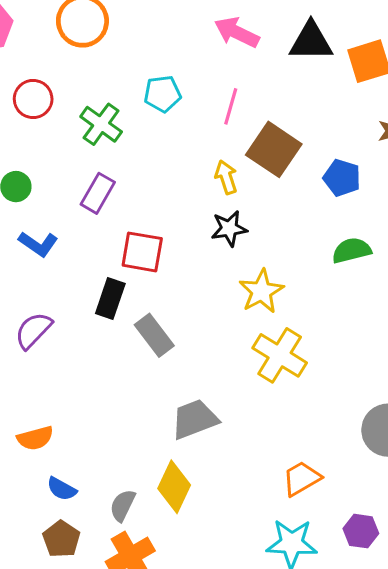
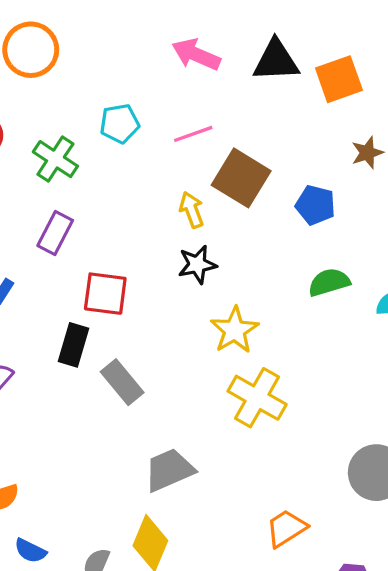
pink line: (231, 106) -> (193, 134), turned 57

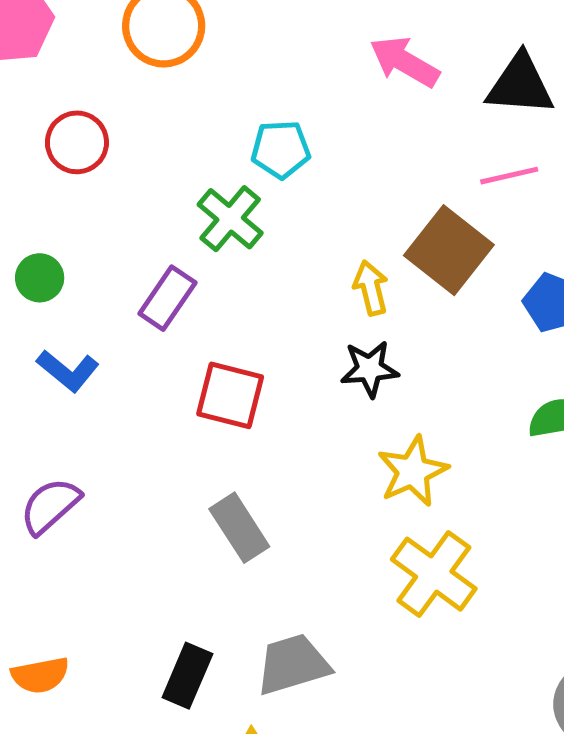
pink line: (193, 134) -> (509, 176), moved
green cross: (55, 159) -> (230, 219), moved
black rectangle: (73, 345) -> (187, 676), moved

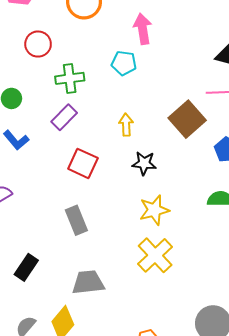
pink arrow: (405, 62) -> (143, 29), moved, turned 40
green cross: (230, 219) -> (70, 78), moved, turned 32
yellow arrow: (371, 288) -> (126, 125), moved
black rectangle: (187, 676) -> (26, 267), moved

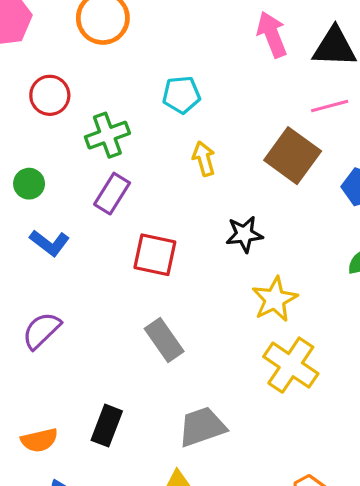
pink arrow: (143, 29) -> (272, 34), moved
yellow arrow: (126, 125) -> (204, 159), moved

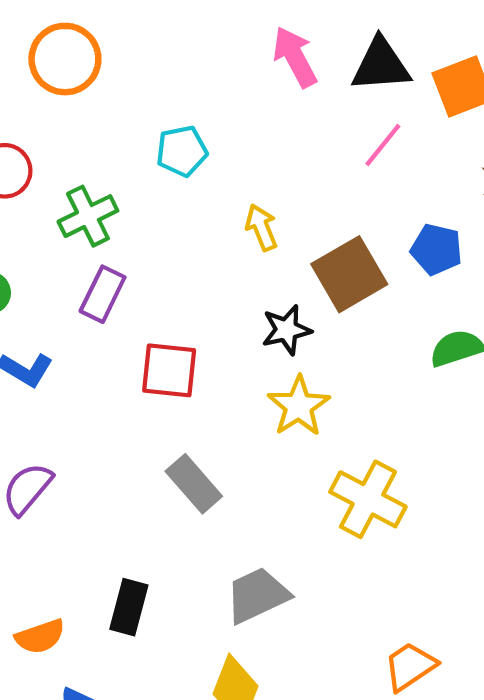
pink line: (330, 106) -> (383, 145), turned -30
brown square: (293, 156) -> (349, 274), moved, turned 30
yellow arrow: (204, 159) -> (261, 227), moved
yellow star: (275, 299) -> (299, 406), moved

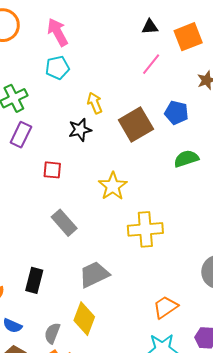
pink arrow: (295, 57) -> (58, 32), moved
black triangle: (381, 65) -> (150, 27), size x0.6
black star: (286, 330) -> (80, 130), moved
red square: (169, 370) -> (52, 170), size x0.7
yellow cross: (368, 499) -> (145, 229), turned -32

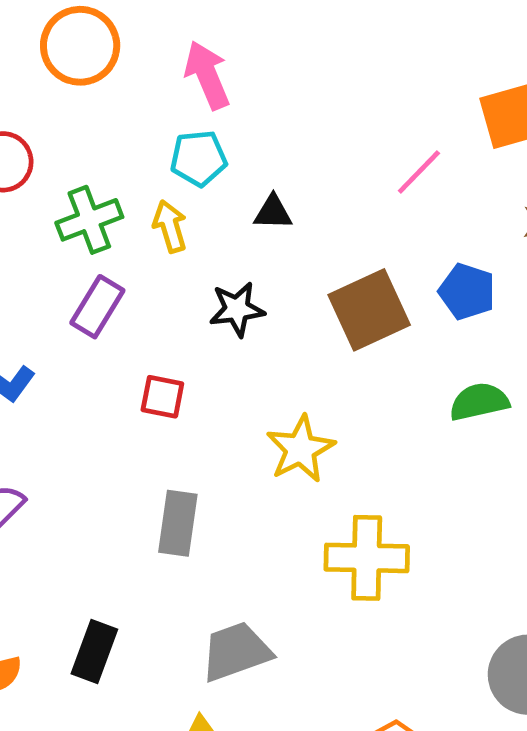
black triangle: (150, 27) -> (273, 212), moved
yellow arrow: (95, 103) -> (170, 226), moved
gray rectangle: (64, 223) -> (178, 523), turned 44

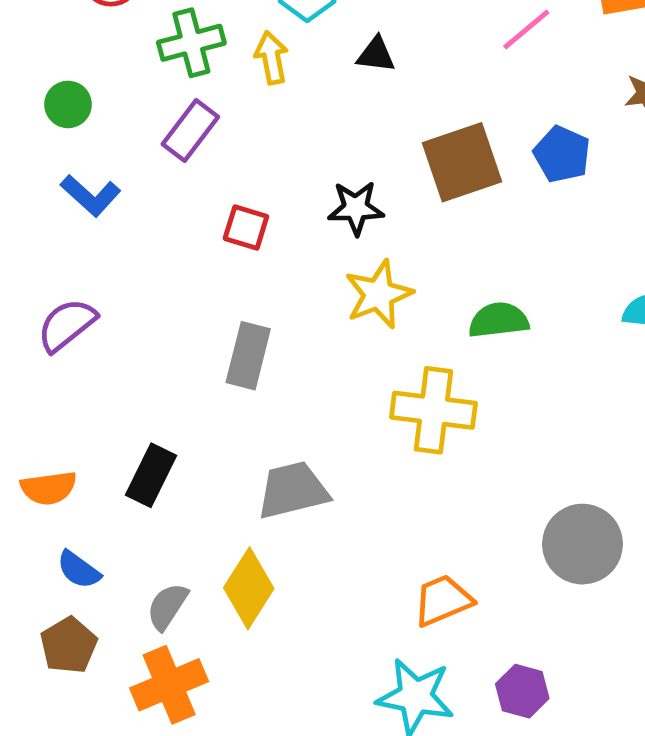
black star: (237, 309) -> (356, 208), moved
green semicircle: (479, 402) -> (499, 320), moved

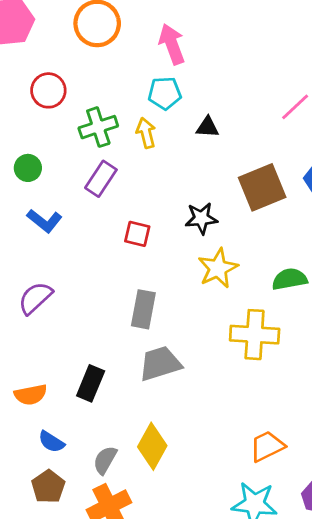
gray trapezoid: (293, 490) -> (160, 363), moved

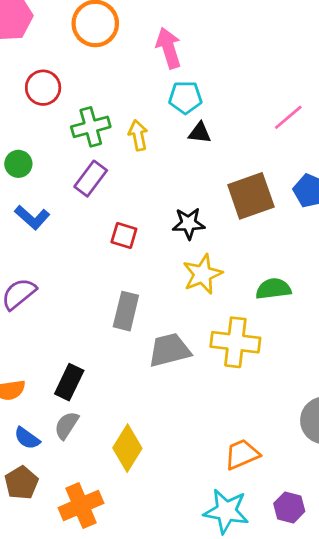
cyan pentagon: (165, 93) -> (185, 97), moved
gray trapezoid: (160, 363) -> (169, 350), moved
gray semicircle: (105, 460) -> (67, 425), moved

